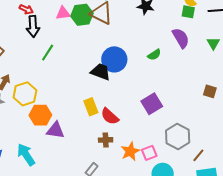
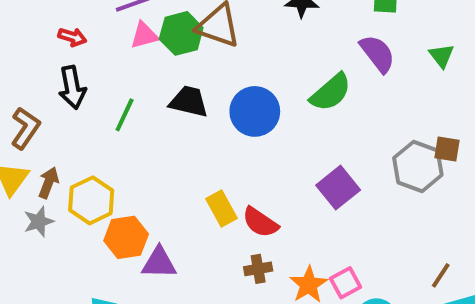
black arrow: (33, 26) -> (72, 87), moved
green semicircle: (154, 55) -> (331, 92), size x1.6
black trapezoid: (101, 72) -> (189, 102), moved
gray hexagon: (178, 136) -> (418, 166), moved

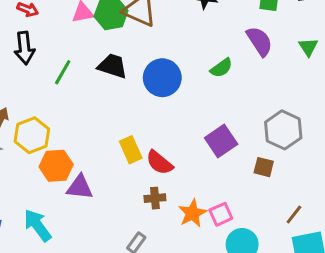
green semicircle: (331, 92) -> (221, 68), size x0.7
brown square: (447, 149) -> (264, 167), moved

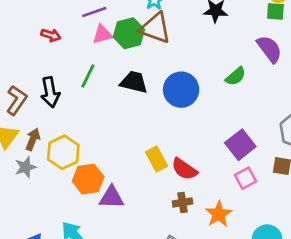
black arrow: (24, 48) -> (50, 92), moved
green line: (63, 72) -> (88, 76), moved
pink square: (221, 214) -> (245, 178), moved

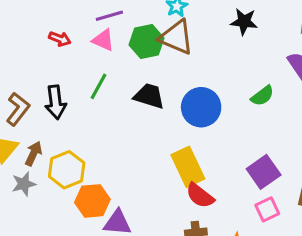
pink triangle: (102, 34) -> (103, 40), moved, turned 35
yellow rectangle: (157, 159) -> (188, 167), moved, size x1.4

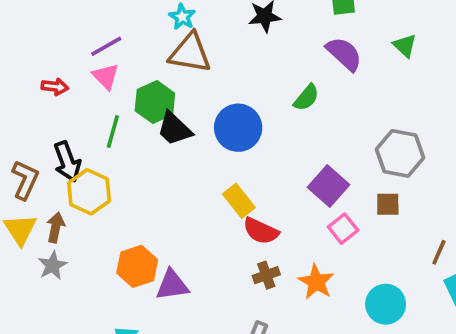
pink triangle: (103, 40) -> (106, 76), turned 35
green hexagon: (147, 42) -> (155, 102), moved
black trapezoid: (149, 96) -> (174, 129), turned -140
yellow rectangle: (188, 167) -> (239, 201), size x0.7
yellow hexagon: (67, 170) -> (89, 192), moved

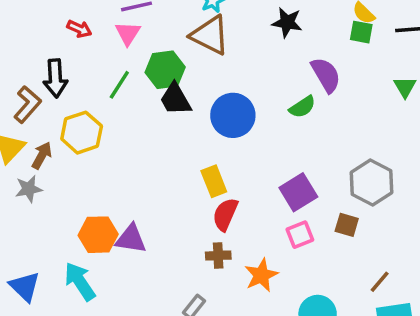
purple semicircle: (344, 54) -> (326, 75), moved
black arrow: (67, 162) -> (55, 78), moved
red semicircle: (261, 231) -> (225, 214), turned 72
orange hexagon: (137, 266) -> (98, 235), moved

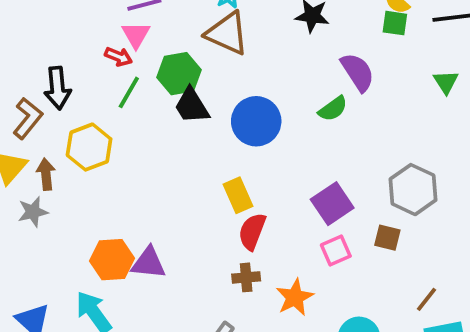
red arrow: (79, 29) -> (118, 57), moved
brown arrow: (42, 155) -> (46, 174), turned -32

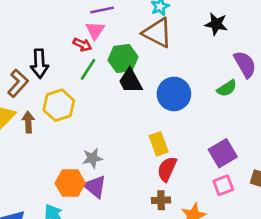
gray star: (33, 212) -> (92, 158), moved
purple triangle: (149, 263) -> (95, 187), turned 30

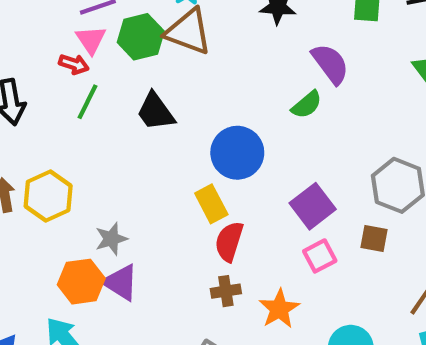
green hexagon: (123, 58) -> (141, 37), moved
blue circle: (174, 94) -> (237, 153), moved
yellow hexagon: (59, 105) -> (48, 196), moved

